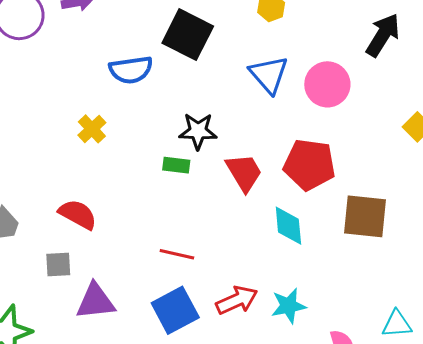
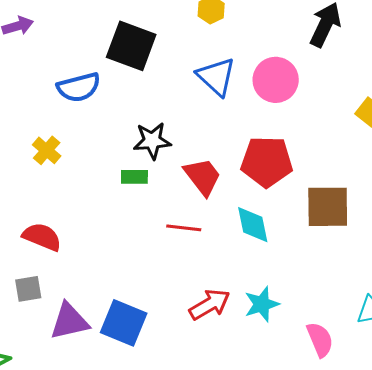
red line: (177, 254) -> (184, 228), moved
blue square: (175, 310) -> (124, 323), moved, turned -33

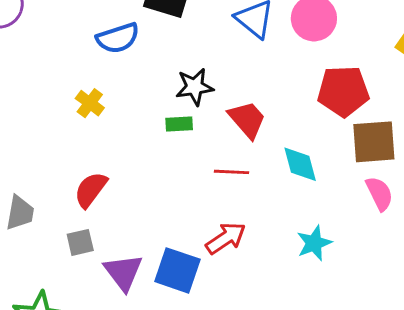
red pentagon: (267, 162) -> (343, 91), moved
red semicircle: (42, 237) -> (91, 190), turned -72
red arrow: (210, 304) -> (226, 238), moved
purple triangle: (69, 321) -> (123, 272), turned -51
pink semicircle: (320, 340) -> (379, 194), moved

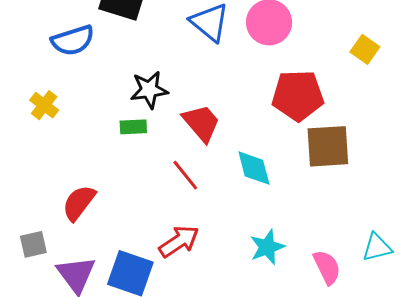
red line: (232, 172) -> (185, 175), turned 48
red semicircle: (91, 190) -> (79, 203), moved
pink semicircle: (379, 194) -> (327, 267), moved

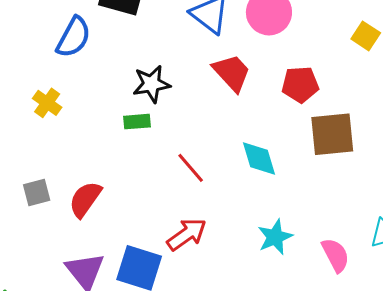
blue semicircle: (73, 40) -> (74, 37), turned -42
red pentagon: (298, 95) -> (300, 84), size x0.7
red trapezoid: (201, 123) -> (232, 73), moved
gray square: (33, 244) -> (37, 193), moved

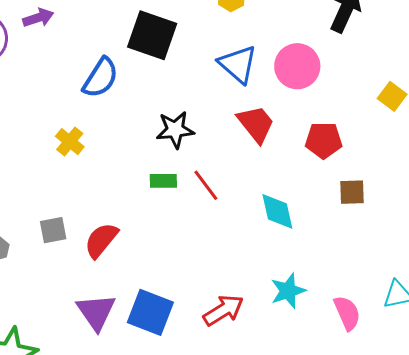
green rectangle: (137, 122) -> (163, 181), moved
brown square: (332, 134) -> (352, 192), size x0.6
red line: (191, 168) -> (206, 185), moved
red arrow: (187, 234) -> (223, 310), moved

